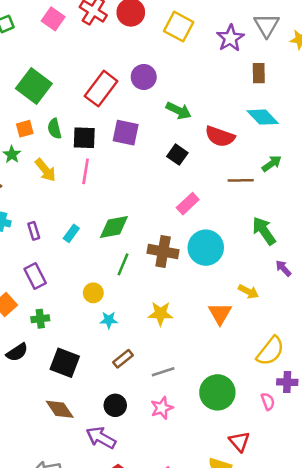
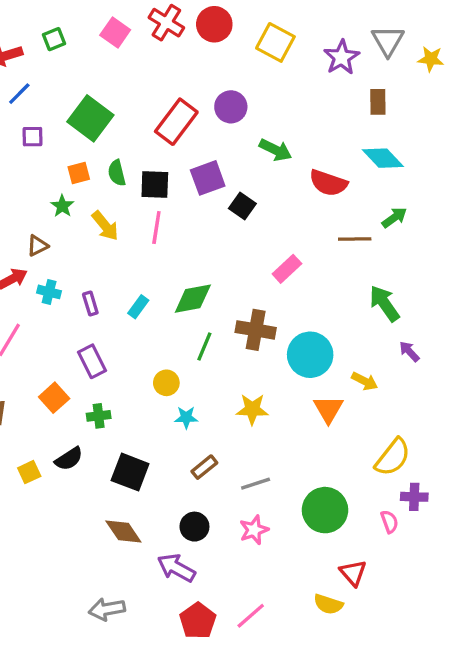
purple square: (126, 133) -> (208, 178), turned -32
black square: (177, 155) -> (242, 206), moved
cyan circle: (206, 248) -> (310, 355), moved

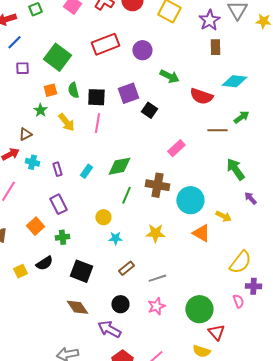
brown rectangle: (378, 102) -> (215, 47), moved
red rectangle: (176, 122) -> (105, 44), moved, turned 32
cyan diamond: (383, 158) -> (234, 81), turned -40
orange triangle: (328, 409) -> (201, 233), turned -30
green circle: (325, 510) -> (199, 309), moved

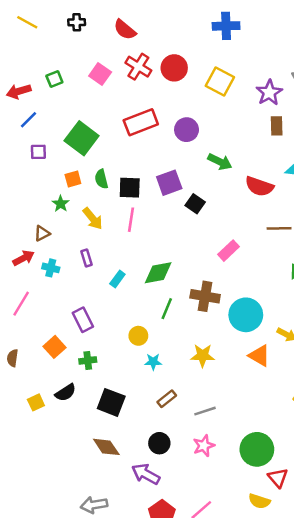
purple rectangle: (57, 169) -> (87, 258), moved

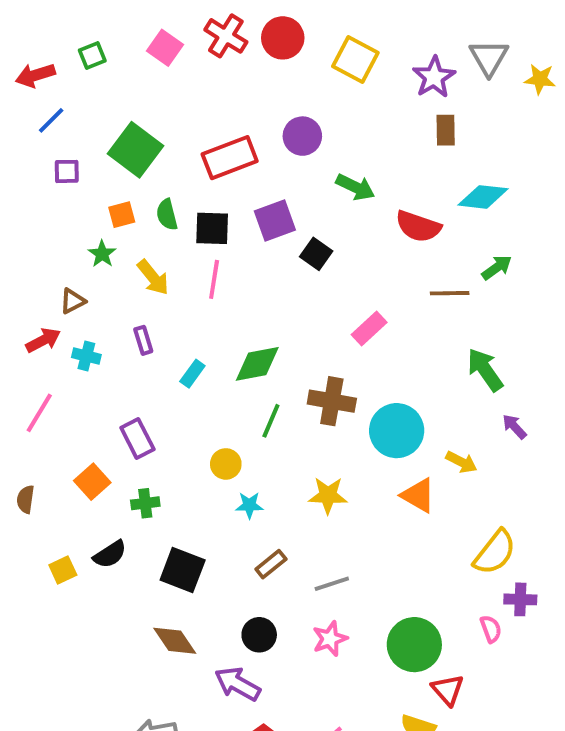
red rectangle: (141, 122) -> (230, 158), moved

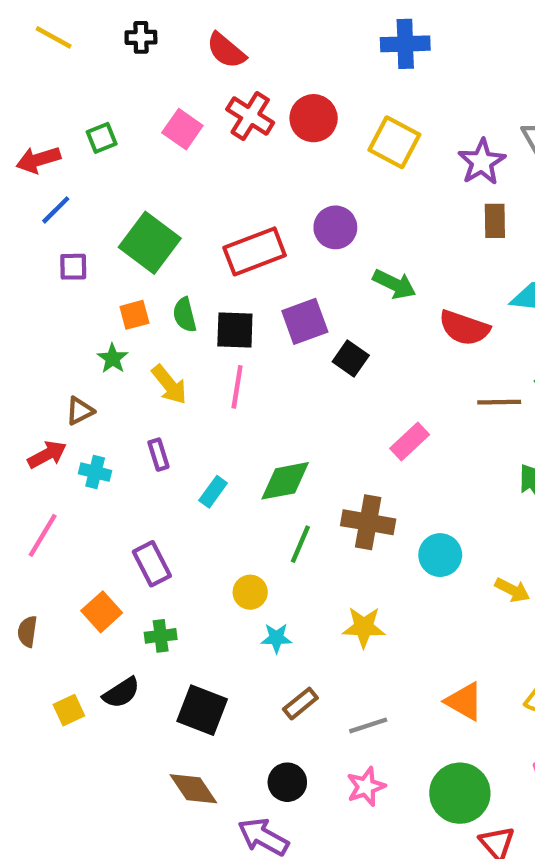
cyan circle: (397, 431) -> (440, 555), size x0.7
orange triangle: (418, 495) -> (464, 701), moved

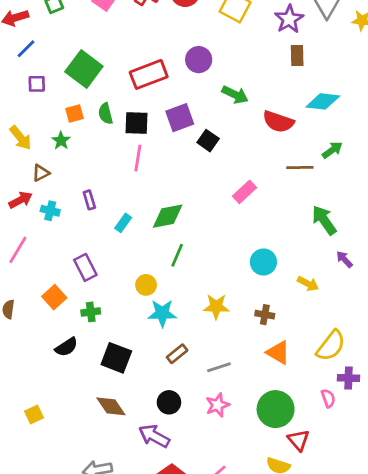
yellow arrow: (169, 385) -> (21, 138), moved
brown cross: (368, 522) -> (265, 315), moved, size x0.6
cyan star: (276, 638) -> (162, 313), size x1.5
yellow square: (69, 710) -> (34, 414), moved

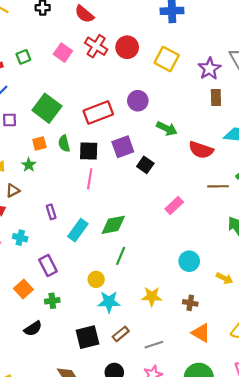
cyan cross: (50, 211) -> (20, 238), moved
cyan rectangle: (123, 223) -> (78, 230), size x1.5
black square: (116, 358) -> (88, 337), moved, turned -35

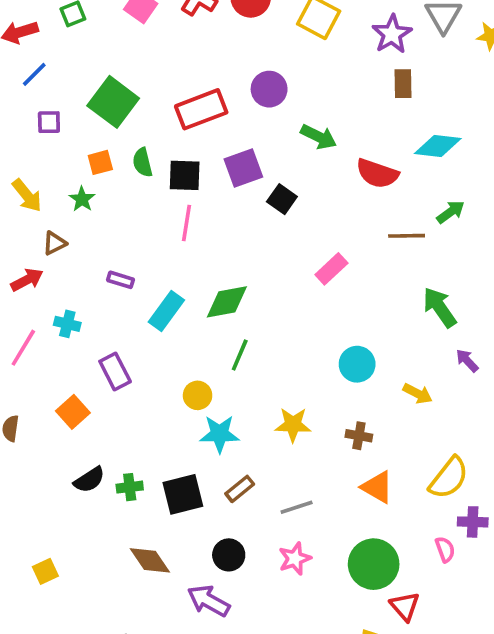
purple rectangle: (51, 212) -> (121, 280), turned -56
green cross: (52, 301) -> (130, 487), moved

